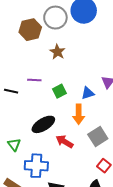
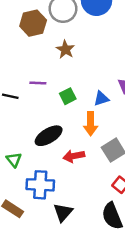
red arrow: (65, 142) -> (74, 156), turned -42

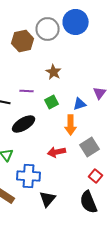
brown star: (65, 49) -> (54, 72), moved
black ellipse: (49, 136) -> (24, 124), moved

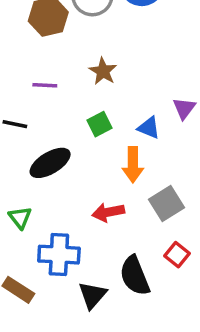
purple line: (27, 91) -> (45, 85), moved
blue triangle: (80, 104) -> (149, 128), turned 40
black semicircle: (89, 202) -> (135, 276), moved

